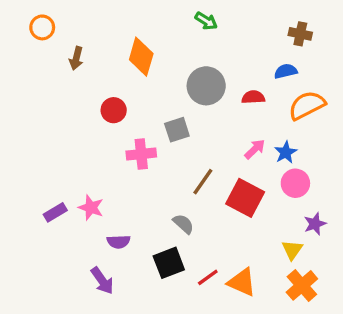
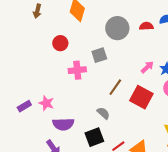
red semicircle: (253, 97) -> (146, 26), moved
purple semicircle: (118, 242) -> (63, 124), size x1.5

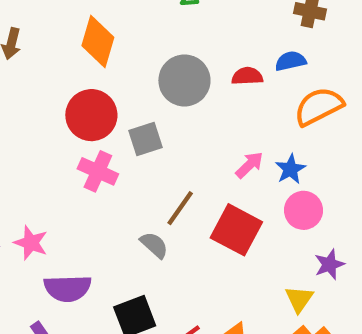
red circle: (60, 43) -> (91, 115), moved, size x1.5
pink cross: (77, 70) -> (98, 171), turned 30
gray semicircle: (103, 113) -> (154, 245), moved

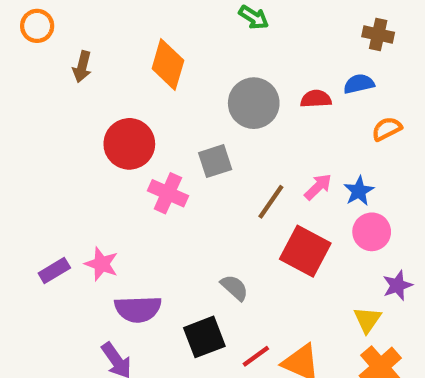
orange semicircle: (319, 106) -> (387, 129), size x0.6
red circle: (91, 115) -> (129, 144), moved
brown line: (180, 208) -> (271, 202), moved
gray semicircle: (154, 245) -> (234, 288), moved

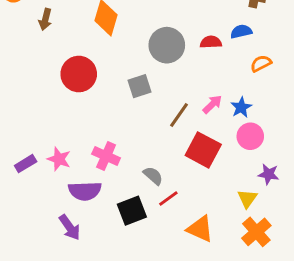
pink cross: (168, 193) -> (106, 156), moved
purple star: (397, 285) -> (269, 174), turned 30
red line: (256, 356) -> (168, 199), moved

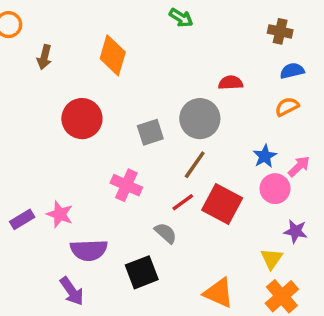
blue semicircle: (241, 31) -> (292, 71), moved
gray circle: (167, 45) -> (200, 119), moved
pink arrow: (212, 104) -> (299, 166), moved
pink cross: (106, 156) -> (126, 185), moved
red line: (168, 199) -> (183, 202), moved

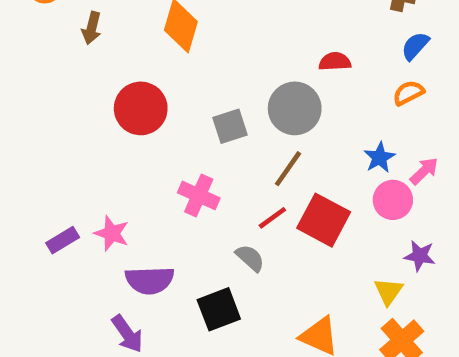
blue semicircle: (292, 71) -> (415, 46), turned -35

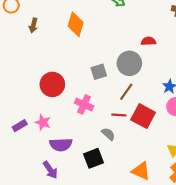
red circle: (141, 108) -> (52, 84), moved
red line: (272, 218) -> (119, 115), turned 40

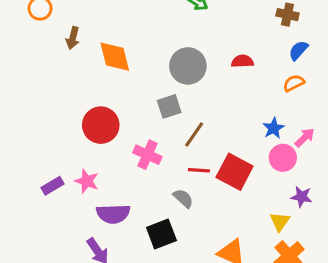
orange diamond: (76, 24) -> (115, 57), moved, turned -30
gray circle: (129, 63) -> (188, 66), moved
brown line: (126, 92) -> (194, 134), moved

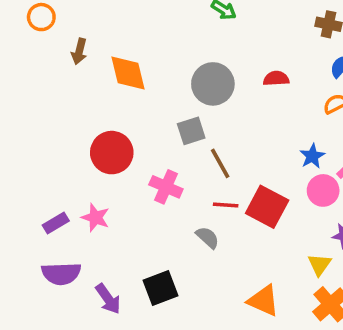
brown line: (194, 134) -> (220, 163), turned -64
purple semicircle: (113, 214) -> (61, 274), moved
black square: (161, 234) -> (161, 288), moved

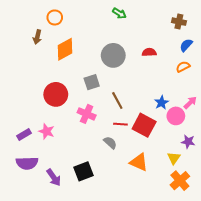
orange circle: (41, 17) -> (55, 17), moved
orange diamond: (128, 73) -> (65, 49), turned 75
gray square: (191, 131) -> (92, 82), moved
blue star: (312, 156) -> (161, 103), moved
orange triangle: (263, 301) -> (139, 162), moved

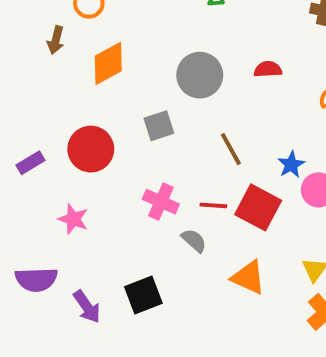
brown line: (117, 101) -> (231, 149), moved
pink cross: (87, 114) -> (161, 202), moved
purple rectangle: (24, 134) -> (30, 163), moved

